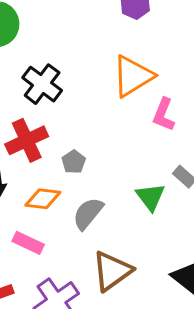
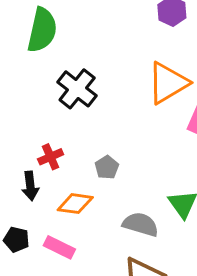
red cross: (27, 140) -> (51, 157), moved, size x0.6
gray semicircle: (88, 213) -> (141, 224), moved, turned 66

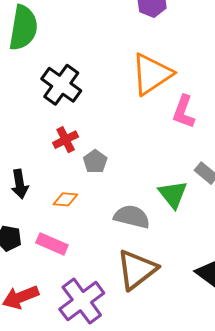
red cross: (51, 157) -> (66, 140), moved
orange diamond: (75, 204) -> (65, 199), size x0.7

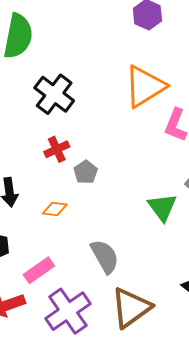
gray semicircle: (132, 217) -> (105, 256), moved, turned 45
pink rectangle: (52, 244) -> (39, 270), moved, turned -60
brown triangle: (137, 270) -> (131, 308), moved

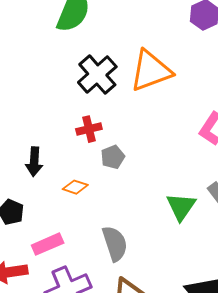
orange triangle: (145, 86) -> (151, 71), moved

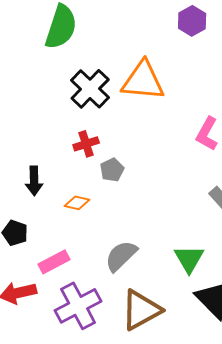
orange triangle: (151, 71) -> (143, 81), turned 30
green triangle: (181, 207) -> (189, 259), moved
gray semicircle: (115, 243) -> (121, 256), turned -111

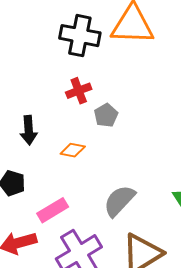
black cross: (90, 89) -> (80, 36), turned -30

